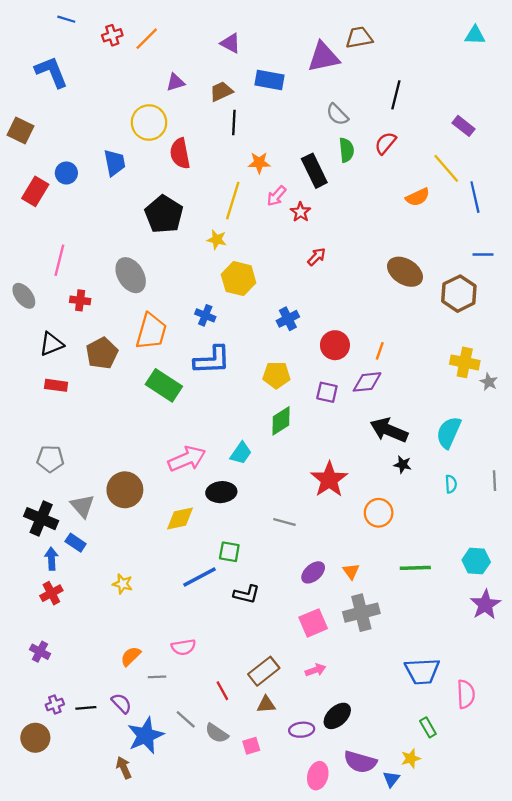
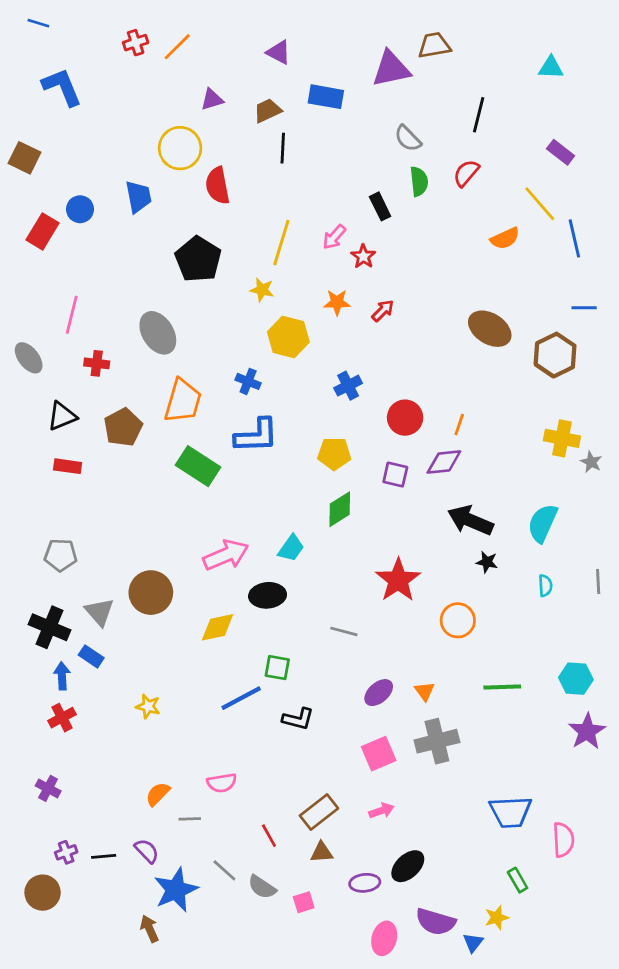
blue line: (66, 19) -> (38, 23), moved
cyan triangle: (475, 35) -> (551, 68), moved
orange star: (259, 163) -> (337, 302), moved
black rectangle: (314, 171) -> (380, 206), size x0.7

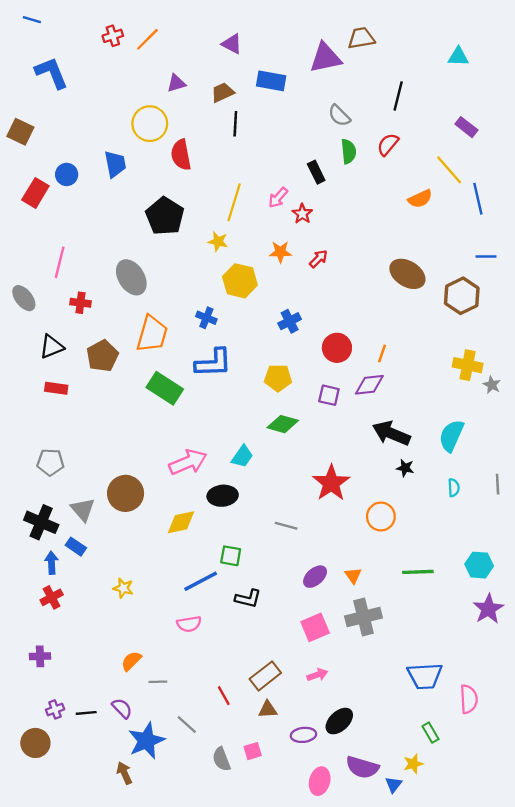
green diamond: (340, 509) -> (283, 424), turned 48
pink semicircle: (222, 783) -> (189, 624), moved
purple cross: (48, 788) -> (40, 656), turned -30
gray semicircle: (262, 887) -> (221, 759), moved, turned 35

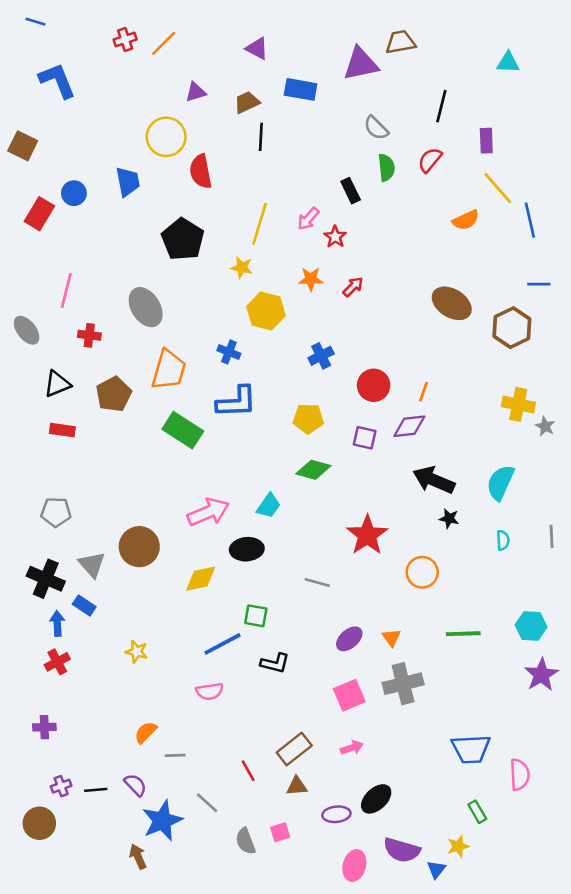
purple rectangle: (466, 127) -> (486, 141), moved, turned 50

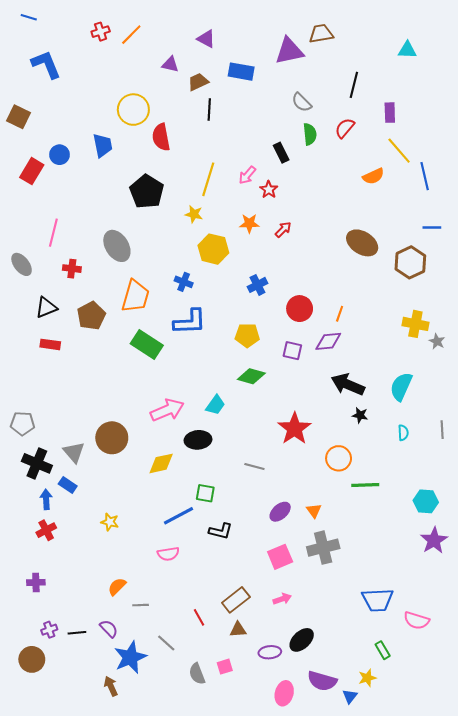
purple triangle: (196, 92) -> (170, 64), moved, turned 30
gray pentagon: (56, 512) -> (23, 423), moved
green line: (463, 634) -> (365, 485), moved
pink semicircle: (520, 775) -> (417, 620), turned 110

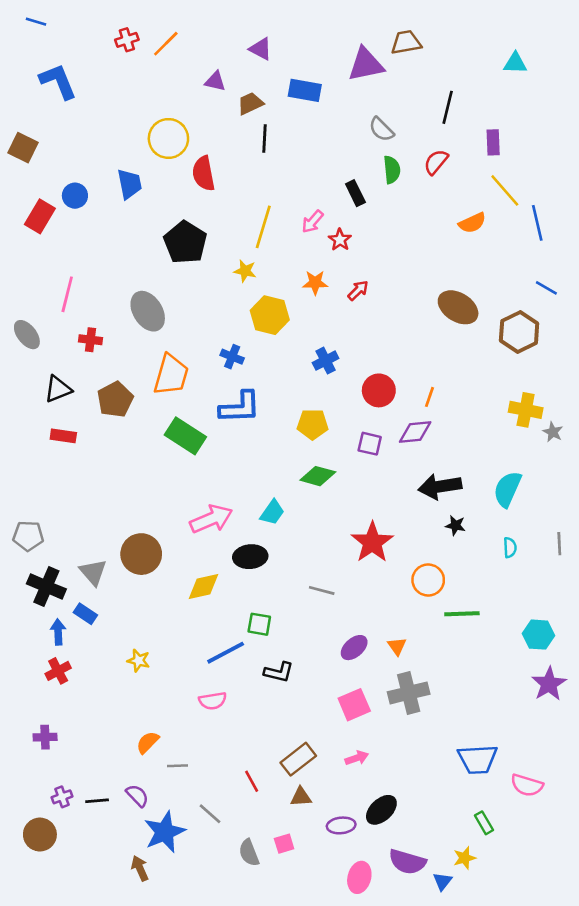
blue line: (432, 228) -> (546, 288), turned 30
black arrow: (348, 384) -> (440, 487), turned -32

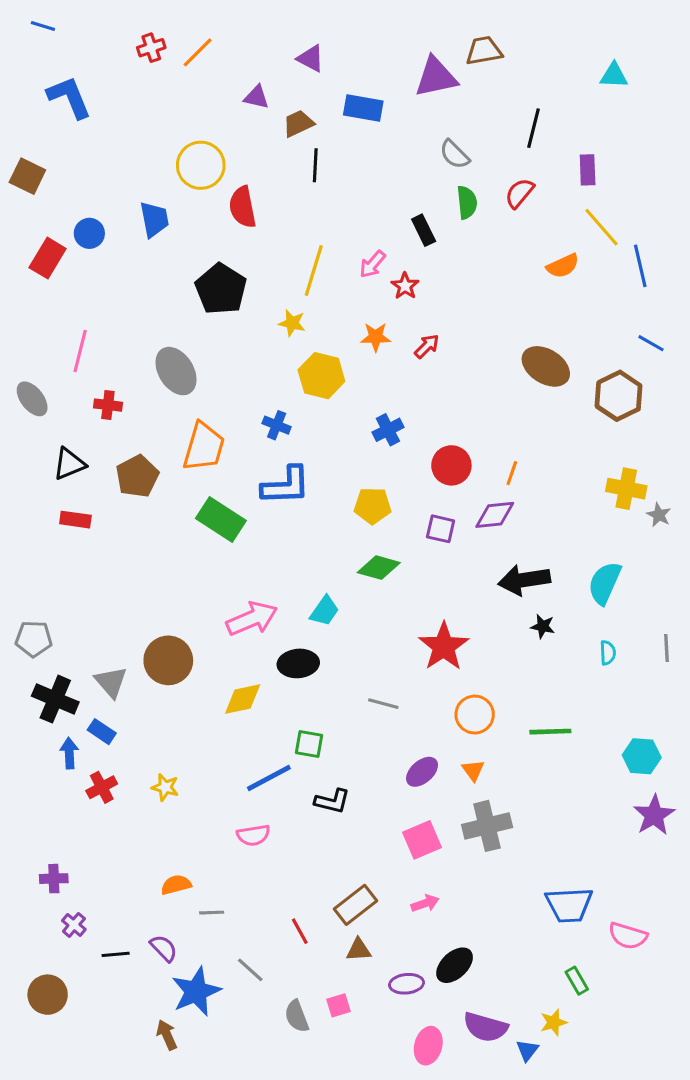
orange circle: (428, 580) -> (475, 715), moved
red cross: (58, 671) -> (102, 787), moved
orange semicircle: (148, 742) -> (176, 885), turned 30
purple cross: (62, 797) -> (74, 925), moved, turned -30

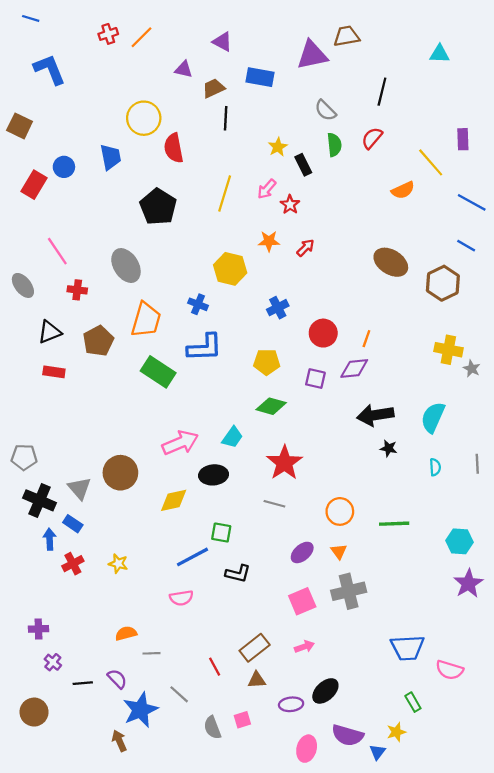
purple rectangle: (588, 170) -> (463, 139), moved
blue line: (640, 266) -> (472, 202), moved, turned -48
yellow star: (292, 323) -> (278, 147), moved, turned 30
pink line: (80, 351) -> (57, 251), turned -48
red star: (444, 646) -> (284, 463), moved

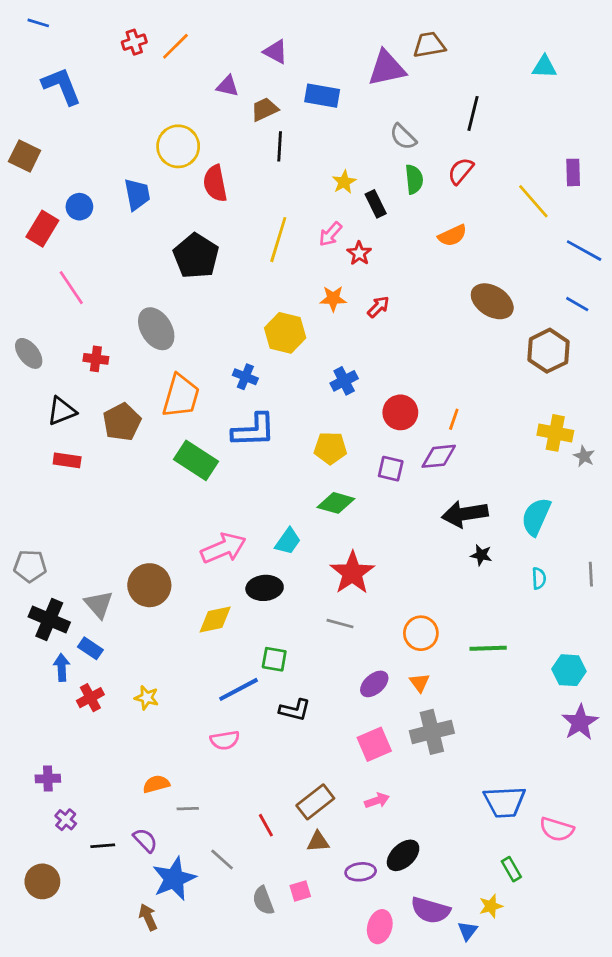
orange semicircle: (403, 190) -> (452, 235), moved
pink line: (57, 251) -> (71, 288), moved
brown ellipse: (391, 262) -> (492, 301), moved

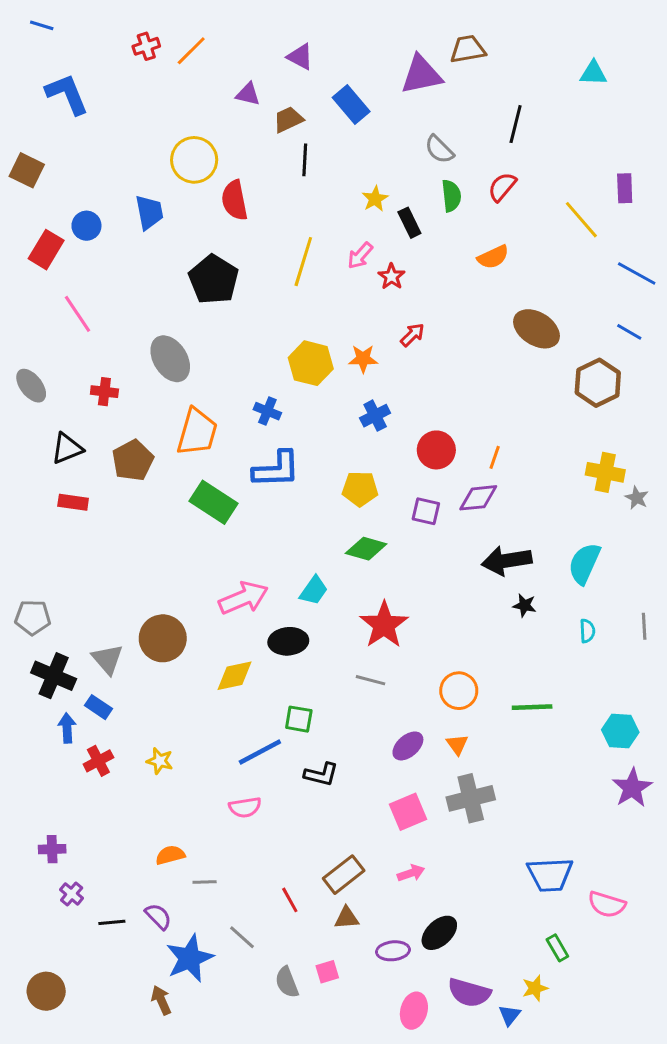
blue rectangle: (322, 96) -> (351, 105), turned 40
orange star: (333, 299) -> (363, 359), moved
brown circle: (42, 881) -> (46, 991), moved

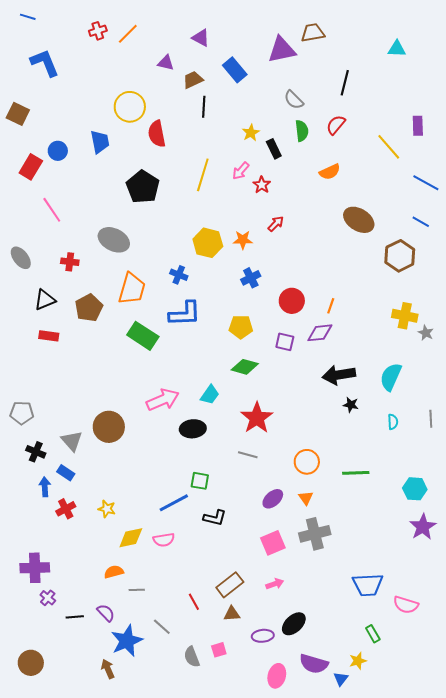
gray ellipse: (170, 359) -> (114, 240), turned -32
black cross: (54, 676) -> (36, 452), size x0.7
yellow diamond: (234, 676) -> (131, 538), moved
purple cross: (52, 849) -> (35, 568), size x1.6

